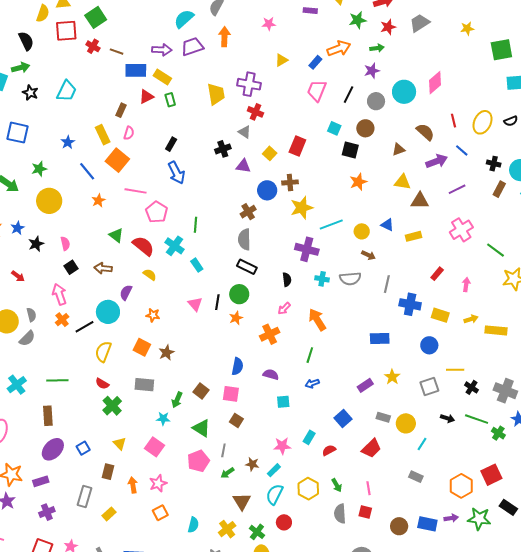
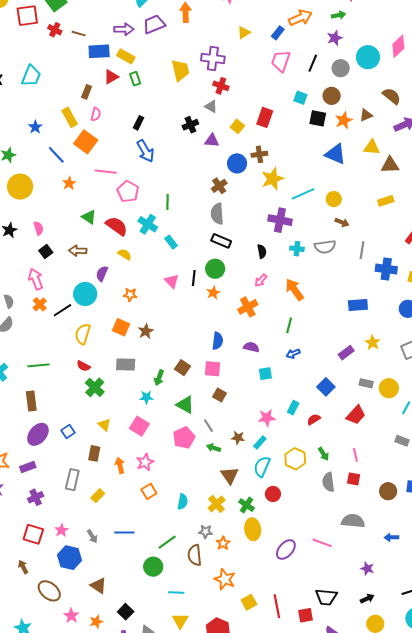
orange star: (358, 182) -> (344, 120), moved
blue triangle: (387, 225) -> (335, 154), moved, size x1.6
gray line: (223, 450) -> (208, 426), turned -40
green arrow: (227, 473) -> (214, 448), turned 56

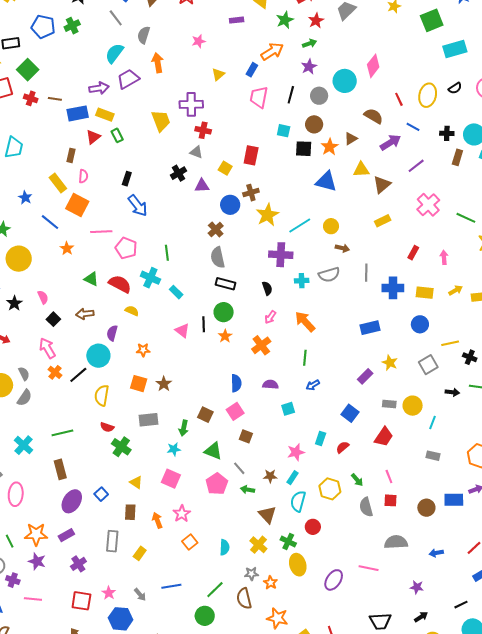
brown triangle: (390, 165) -> (382, 185), turned -30
pink square: (212, 369) -> (235, 411), turned -30

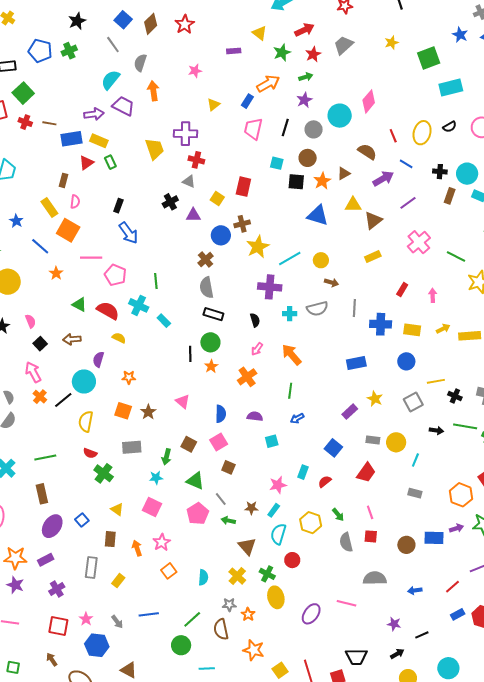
purple trapezoid: (128, 79) -> (123, 106), turned 55
pink triangle: (182, 331) -> (183, 401), moved
black line: (461, 605) -> (422, 635), moved

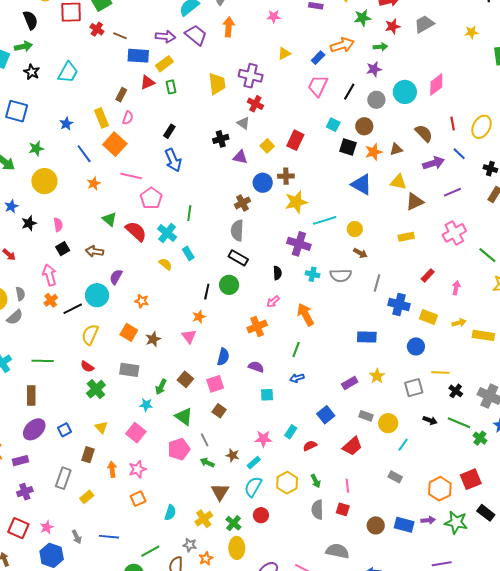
yellow rectangle: (99, 141) -> (164, 64), turned -72
yellow semicircle: (119, 338) -> (165, 264), moved
orange star: (211, 366) -> (199, 317), moved

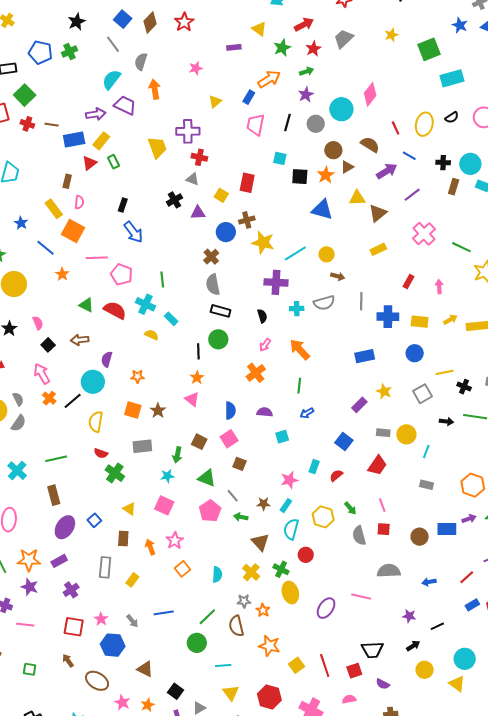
brown circle: (364, 126) -> (333, 150), moved
yellow star: (296, 202) -> (263, 242), turned -30

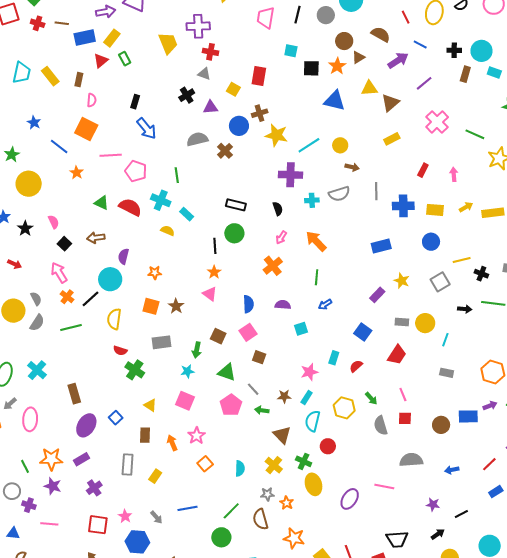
yellow rectangle: (54, 209) -> (50, 76), moved
gray semicircle: (213, 285) -> (197, 139), moved, turned 90
green line: (56, 459) -> (71, 328), moved

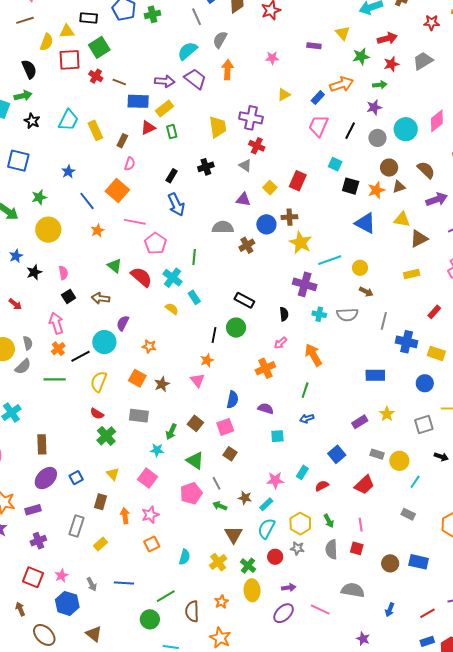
black cross: (187, 95) -> (206, 167), moved
purple arrow: (490, 406) -> (289, 588), moved
blue arrow: (452, 470) -> (390, 610), turned -72
gray star: (267, 494) -> (297, 548), moved

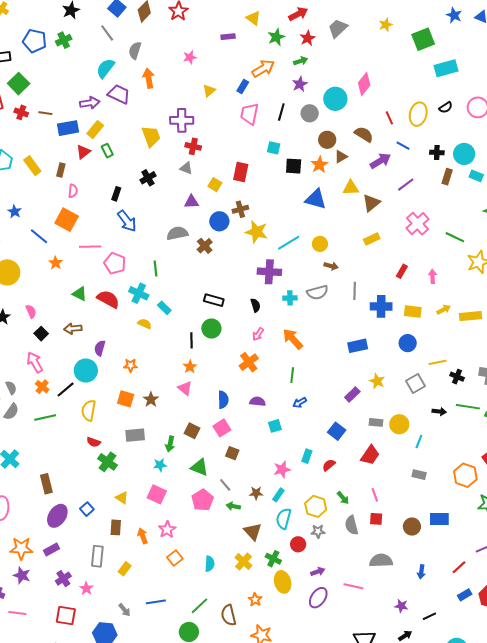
pink star: (61, 576) -> (86, 588), moved

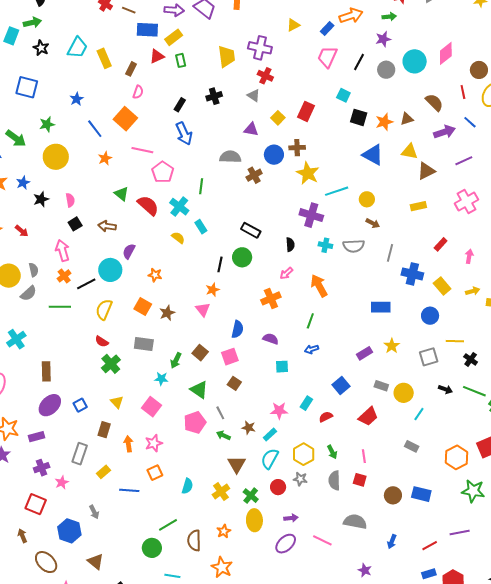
brown circle: (327, 140) -> (479, 70), moved
yellow rectangle: (413, 311) -> (442, 286), turned 30
blue line: (156, 602) -> (129, 490), moved

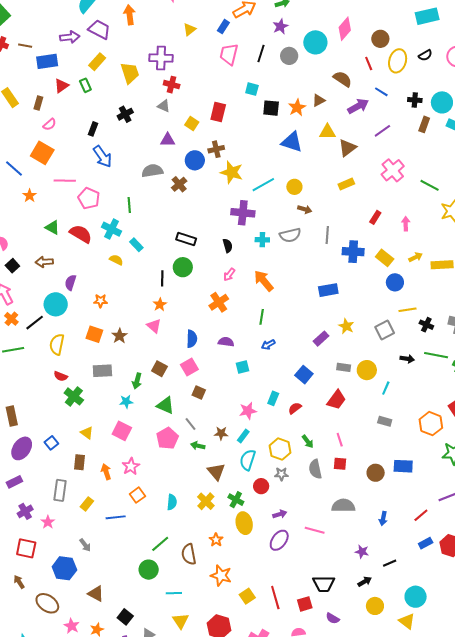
yellow rectangle: (174, 37) -> (97, 62), moved
pink semicircle: (138, 92) -> (50, 124), turned 40
blue circle: (430, 316) -> (395, 282), moved

